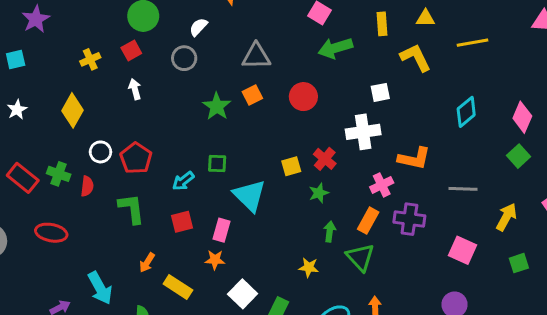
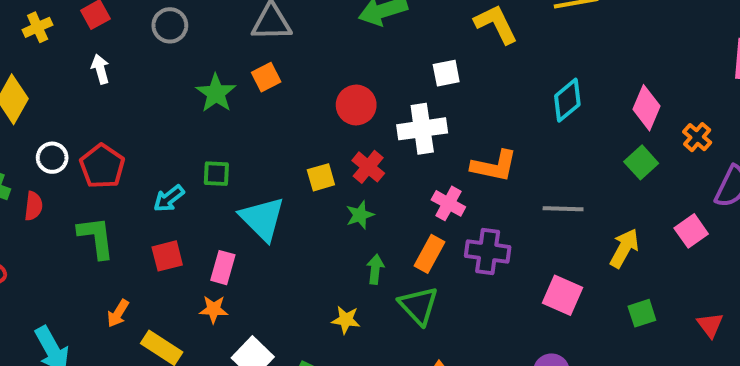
red circle: (303, 97) -> (356, 105), moved
pink cross: (382, 185) -> (448, 203), turned -35

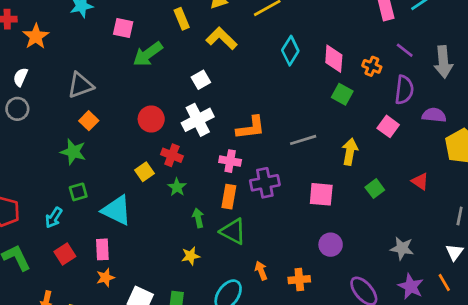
green star: (216, 93) -> (73, 152), moved
cyan diamond: (567, 100) -> (290, 51), moved

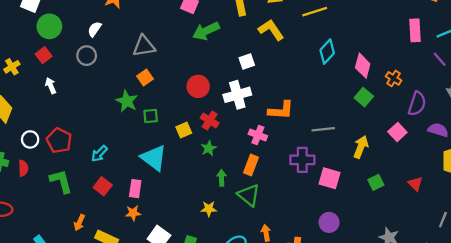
purple line: (405, 50) -> (440, 59), moved
purple cross: (265, 183) -> (302, 160), moved
green square: (78, 192) -> (151, 116), moved
red square: (65, 254) -> (103, 186), turned -30

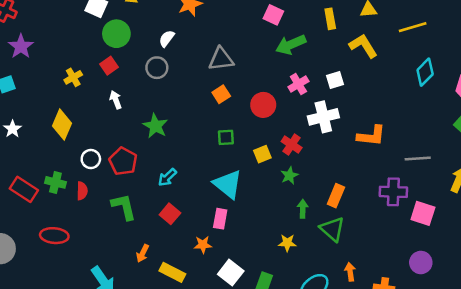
red circle: (198, 86) -> (263, 105), moved
green star: (127, 101) -> (155, 126), moved
pink cross: (258, 135) -> (298, 84), moved, turned 36
pink rectangle: (135, 189) -> (220, 219), moved

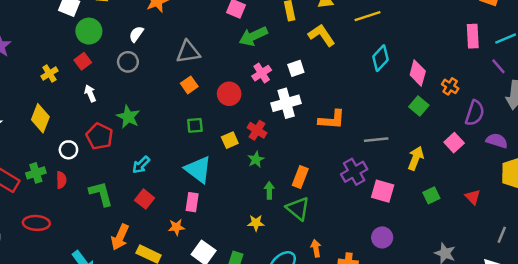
red pentagon: (123, 161) -> (99, 136), moved
green cross: (55, 182) -> (36, 173), turned -30
purple cross: (393, 192) -> (354, 172), turned -30
orange arrow: (143, 253) -> (120, 237), size x1.5

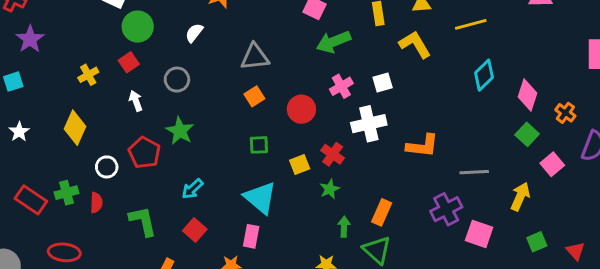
gray circle: (128, 62) -> (177, 80), moved
pink square: (454, 143) -> (552, 164), moved
red triangle: (473, 197) -> (575, 251), moved

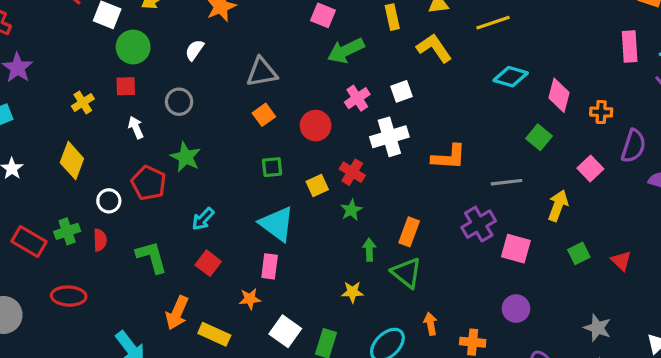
red square: (129, 62) -> (126, 86), turned 36
cyan diamond: (484, 75) -> (511, 77), turned 64
orange cross: (565, 113) -> (601, 112), turned -30
green square: (527, 134) -> (539, 137), moved

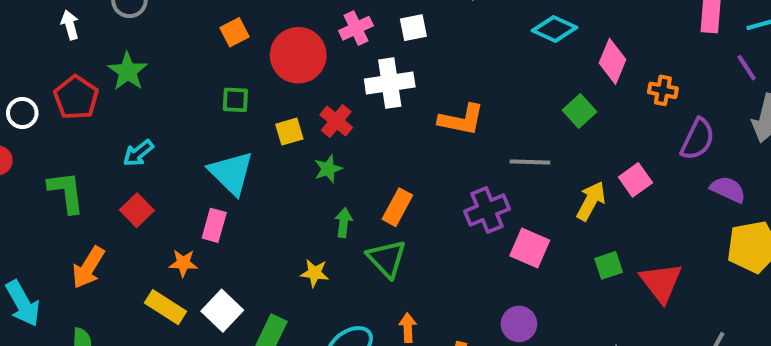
red circle: (316, 126) -> (298, 55), size x1.4
pink square: (590, 169) -> (635, 180), moved
red triangle: (621, 261) -> (661, 282), size x1.6
yellow rectangle: (214, 334) -> (165, 307), moved

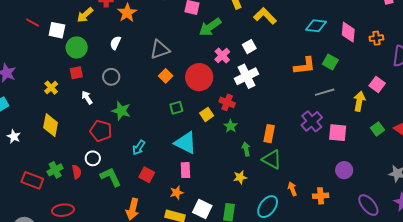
green square: (579, 111) -> (330, 62), moved
white circle: (22, 113) -> (93, 158), moved
orange L-shape: (461, 120) -> (305, 66), moved

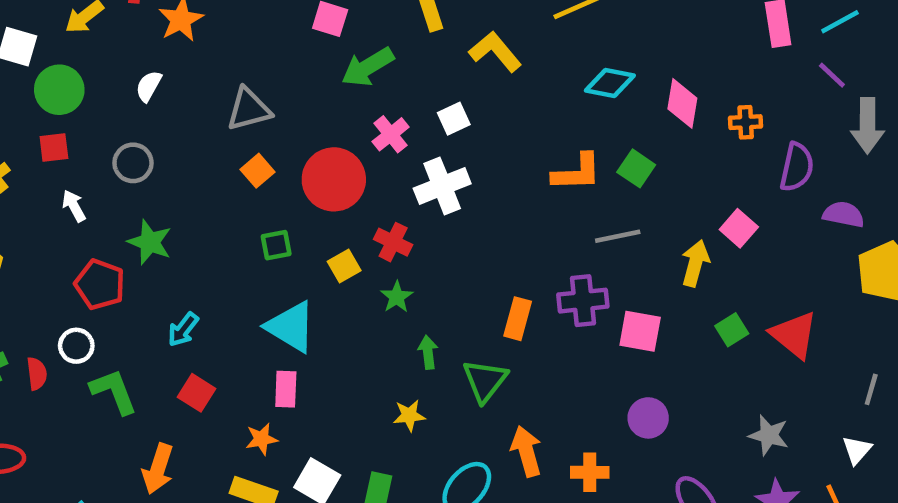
purple cross: (312, 121) -> (583, 301), turned 30
orange rectangle: (269, 134) -> (518, 319), moved
green triangle: (272, 159) -> (485, 381), turned 35
orange arrow: (292, 189) -> (526, 451), size x1.5

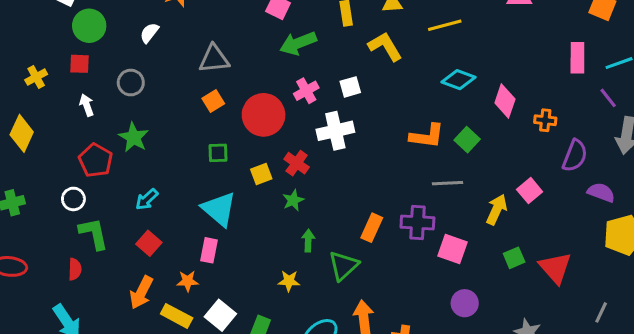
red semicircle: (37, 374) -> (75, 269), moved
purple circle: (648, 418) -> (465, 303), moved
orange arrow: (158, 469) -> (141, 292), moved

